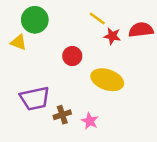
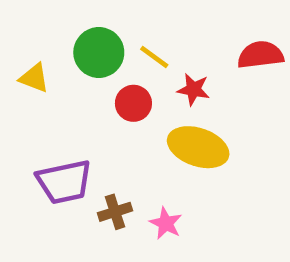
yellow line: (97, 19) -> (154, 57), moved
green circle: (35, 20) -> (99, 52), moved
red star: (112, 36) -> (193, 89), moved

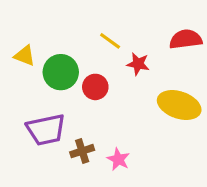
green circle: (99, 52) -> (61, 72), moved
red circle: (133, 103) -> (95, 87), moved
yellow ellipse: (198, 147) -> (179, 105), moved

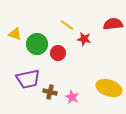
yellow ellipse: (179, 105) -> (109, 88), moved
brown cross: (82, 151) -> (50, 92), turned 32

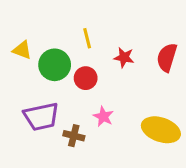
red semicircle: (113, 24) -> (167, 57), moved, turned -66
yellow line: (67, 25) -> (87, 38), moved, turned 40
pink star: (72, 97) -> (103, 116), moved

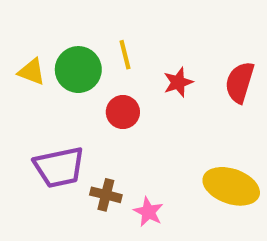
red star: (124, 57) -> (178, 82), turned -30
green circle: (55, 65) -> (78, 70), moved
pink star: (103, 116) -> (148, 212), moved

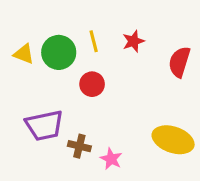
red star: (178, 82) -> (133, 41), moved

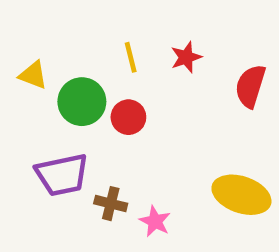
green circle: (59, 52) -> (82, 102), moved

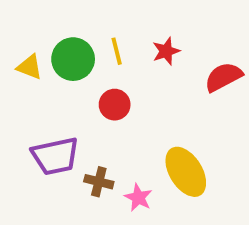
red semicircle: (250, 86) -> (223, 77), turned 45
green circle: (82, 102) -> (73, 59), moved
yellow ellipse: (241, 195) -> (186, 172), moved, turned 39

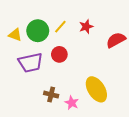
yellow line: (117, 51) -> (60, 27), turned 56
purple trapezoid: (55, 156) -> (31, 63), moved

